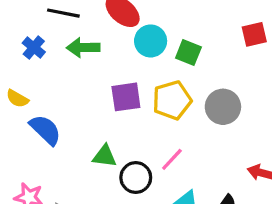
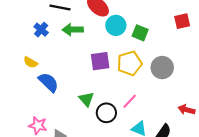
green triangle: (105, 156) -> (86, 99), turned 42

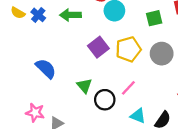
green square: (140, 33) -> (154, 18), moved, turned -35
purple square: (100, 61) -> (98, 47), turned -30
yellow semicircle: (31, 62) -> (18, 13), moved

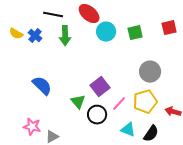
green arrow: (70, 15) -> (65, 36), turned -90
green square: (154, 18) -> (135, 33), moved
purple square: (98, 47) -> (100, 87), moved
yellow pentagon: (128, 49) -> (145, 102), moved

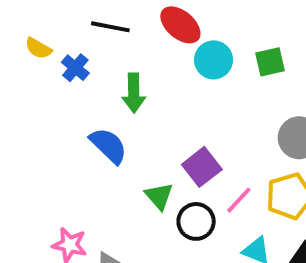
yellow semicircle: (16, 34) -> (38, 48), moved
green arrow: (65, 36) -> (134, 93), moved
blue semicircle: (42, 86) -> (108, 146), moved

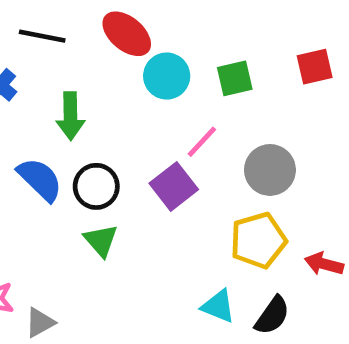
purple square: (202, 167) -> (174, 186), moved
pink line: (239, 200) -> (202, 142), moved
black circle: (196, 221) -> (96, 186), moved

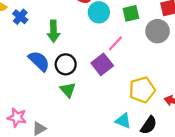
gray circle: (270, 170) -> (158, 31), moved

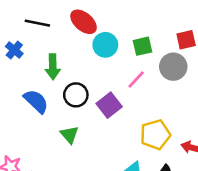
pink line: (115, 43) -> (136, 79), moved
black circle: (66, 64) -> (76, 95), moved

